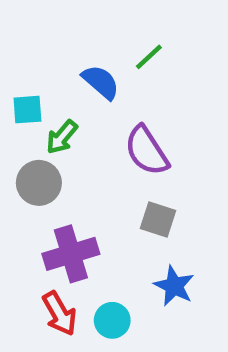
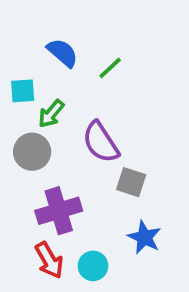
green line: (149, 57) -> (110, 68), moved
blue semicircle: (101, 82) -> (63, 53), moved
purple semicircle: (147, 151) -> (101, 142), moved

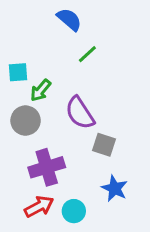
blue semicircle: (63, 53) -> (69, 19), moved
red arrow: (49, 260) -> (39, 207), turned -88

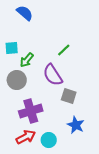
blue semicircle: (69, 19) -> (25, 13), moved
green line: (87, 54) -> (64, 50), moved

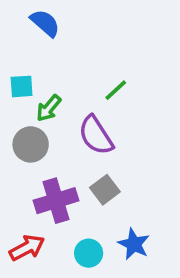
gray square: (69, 96) -> (105, 190), moved, turned 35
blue star: (76, 125) -> (134, 244), moved
red arrow: (26, 137) -> (27, 248), moved

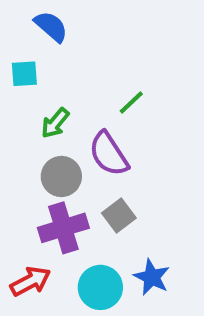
cyan square: (22, 86) -> (24, 74), moved
gray circle: (31, 144) -> (61, 176), moved
cyan circle: (89, 253) -> (100, 287), size x1.4

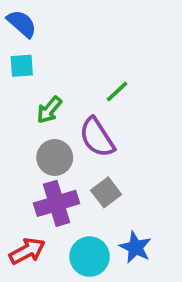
blue semicircle: (51, 27) -> (22, 24), moved

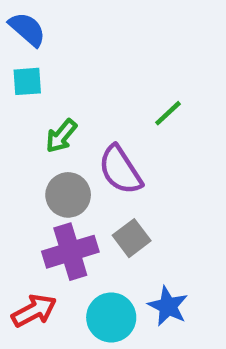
green line: (117, 91) -> (168, 113), moved

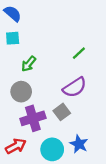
purple semicircle: (120, 170) -> (75, 87), moved, turned -90
gray circle: (68, 195) -> (21, 92), moved

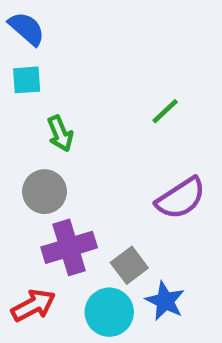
green arrow: (29, 64) -> (60, 134), turned -63
purple semicircle: (75, 87) -> (181, 198), moved
gray square: (62, 112) -> (129, 265), moved

